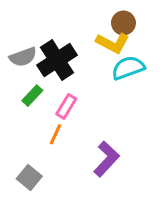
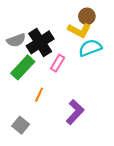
green rectangle: (32, 96) -> (23, 67), size x1.6
pink rectangle: (66, 106) -> (58, 63), moved

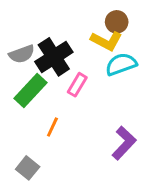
purple L-shape: (75, 112) -> (124, 143), moved

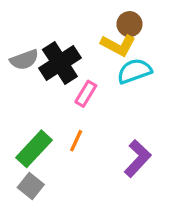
green rectangle: (30, 91) -> (34, 149), moved
orange line: (52, 127) -> (76, 141), moved

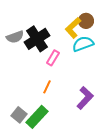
brown circle: (130, 24) -> (86, 21), moved
yellow L-shape: (118, 45) -> (73, 28), turned 110
green rectangle: (34, 149) -> (37, 117), moved

